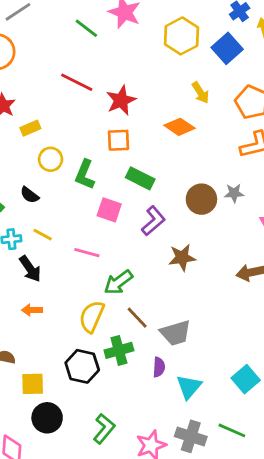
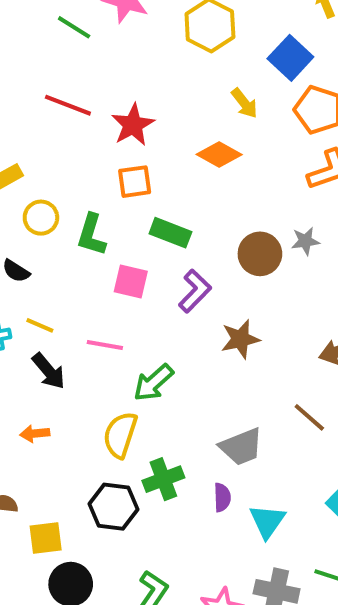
blue square: (227, 48) -> (290, 58), moved
black arrow: (30, 269) -> (49, 371), moved
brown line: (137, 318) -> (309, 417), moved

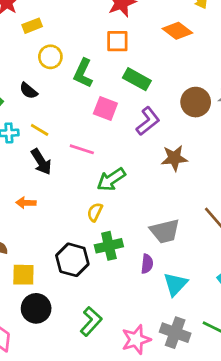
yellow semicircle: (120, 435) -> (95, 212), moved, size x0.6

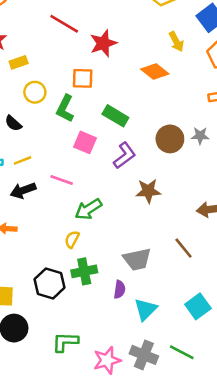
orange square: (117, 41) -> (83, 78), moved
yellow line: (40, 130) -> (23, 160), turned -54
black arrow: (41, 162) -> (23, 190), turned 100
green L-shape: (91, 321) -> (65, 342), turned -132

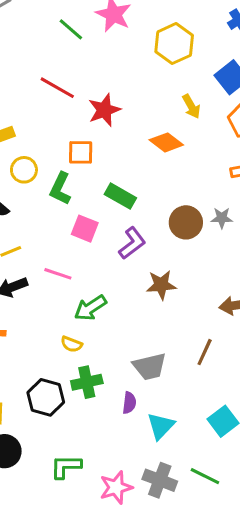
yellow semicircle: (72, 239) -> (72, 344), turned -96
brown line: (184, 248) -> (205, 352), turned 65

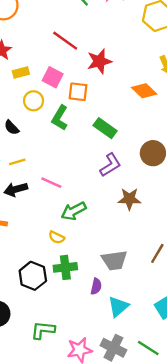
pink square: (85, 229) -> (53, 77), moved

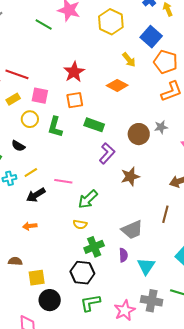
red line: (65, 41) -> (17, 74), moved
orange square: (78, 92) -> (75, 100), moved
black hexagon: (33, 276) -> (82, 273), moved

